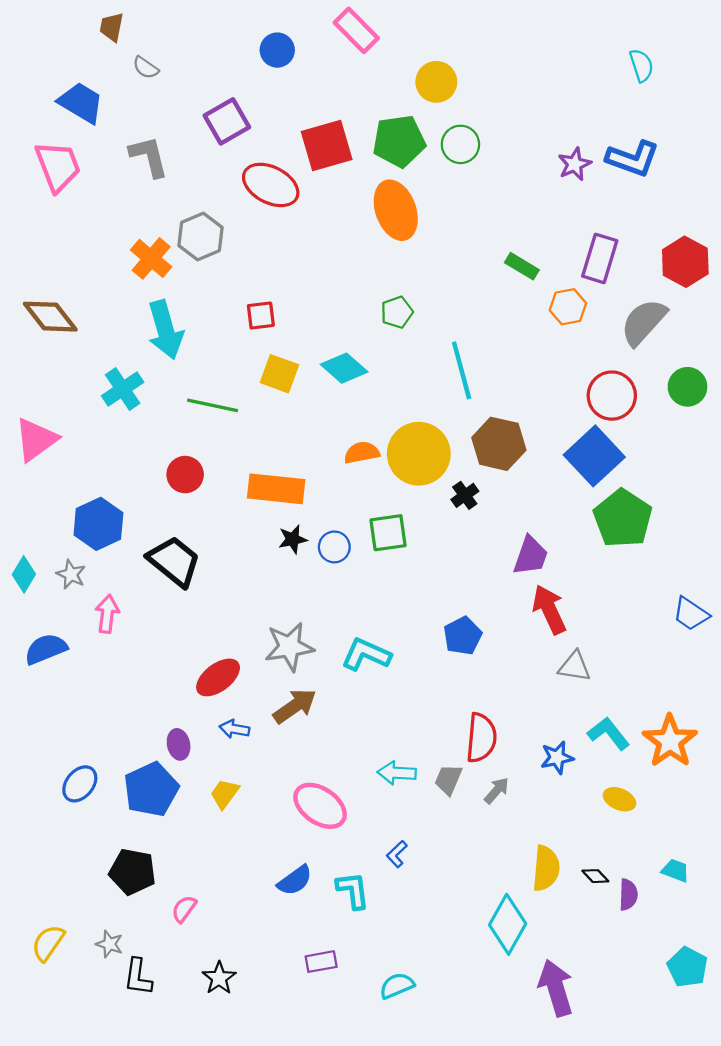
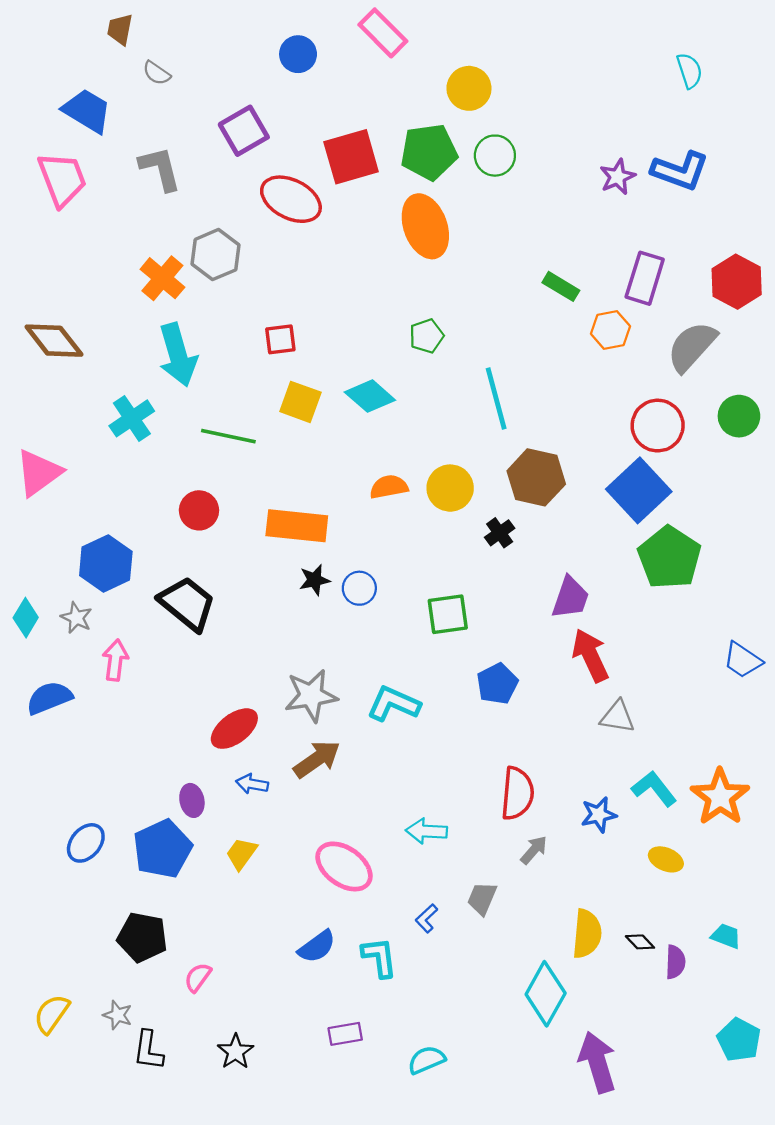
yellow circle: (419, 454) -> (450, 488), size x0.7
green square: (388, 533) -> (448, 614), moved
gray trapezoid: (448, 779) -> (482, 898), moved

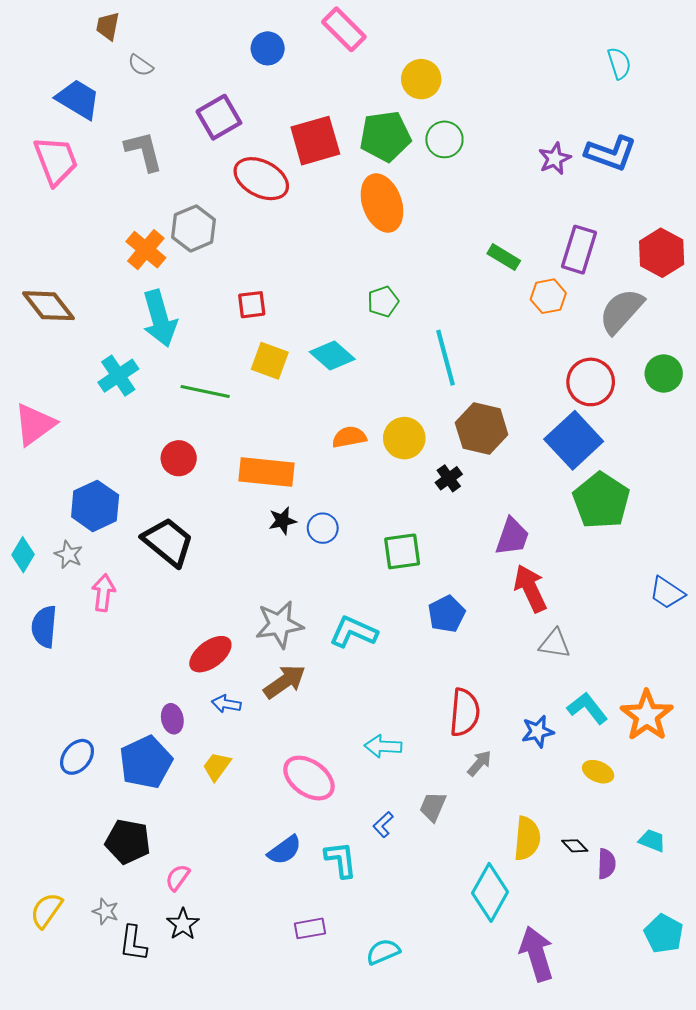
blue semicircle: (49, 698) -> (44, 627), turned -63
black star: (236, 1052) -> (183, 924), moved

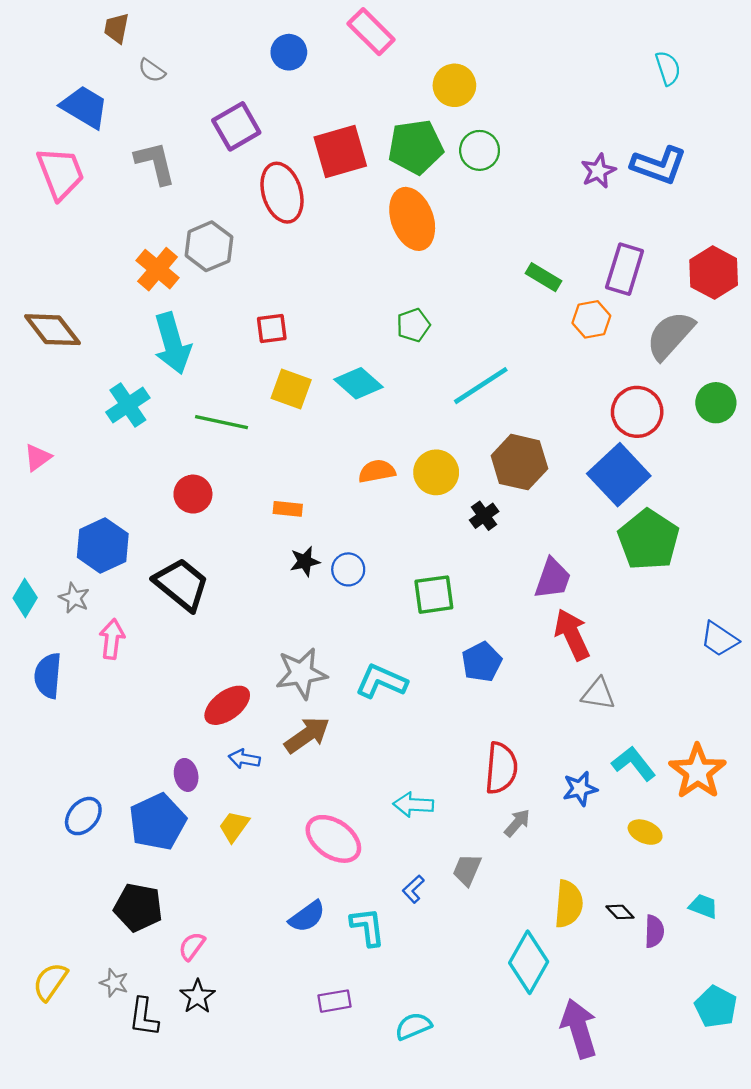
red ellipse: (261, 179) -> (282, 193), turned 46
cyan line: (446, 358) -> (481, 386), turned 72
pink triangle: (35, 424) -> (38, 458), size x0.6
orange rectangle: (267, 472) -> (288, 509), size x0.5

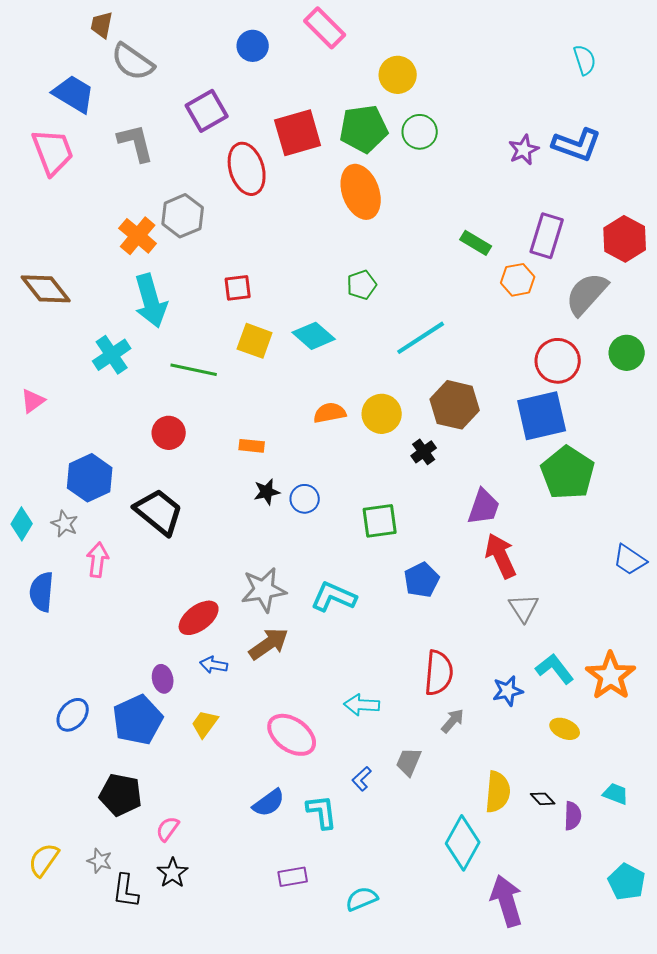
gray semicircle: (152, 70) -> (133, 62), size x1.8
blue square: (619, 475) -> (542, 416), turned 30
gray triangle: (598, 694) -> (524, 608), turned 48

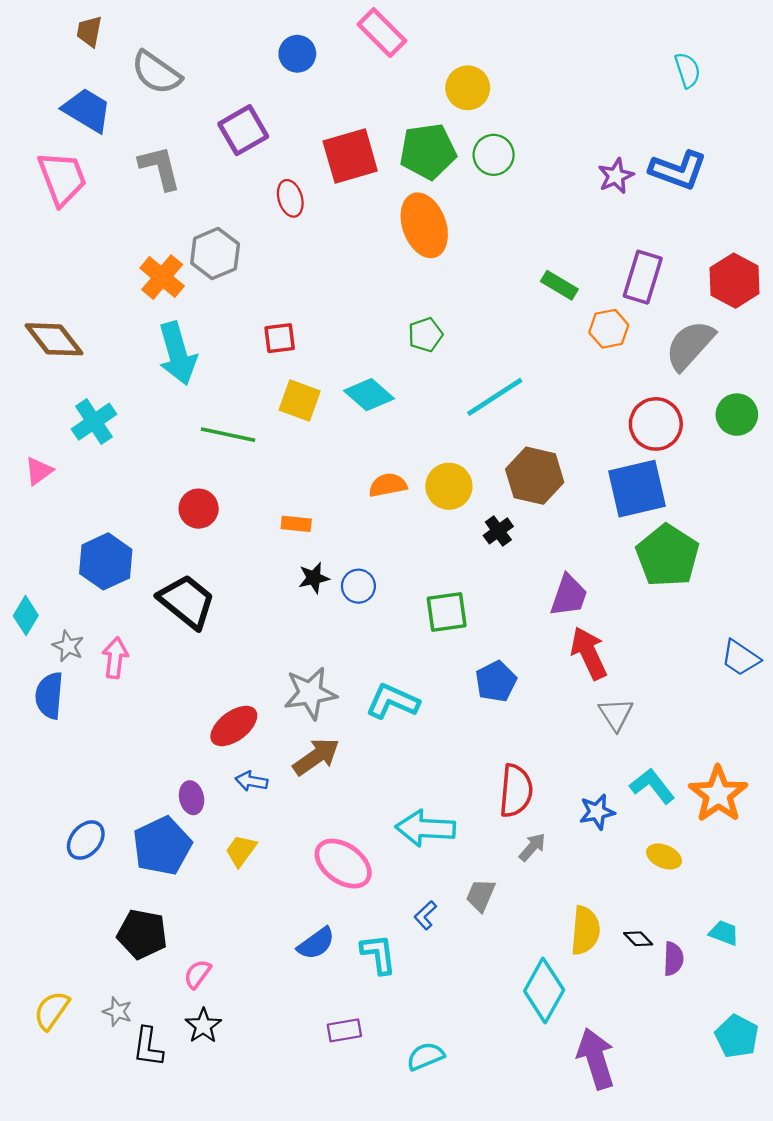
brown trapezoid: (102, 25) -> (89, 31), moved
red ellipse: (247, 169) -> (290, 198), size x0.6
cyan cross: (112, 355) -> (94, 422), moved
gray star: (65, 524) -> (68, 646), moved
cyan arrow: (362, 705) -> (425, 828), size x1.4

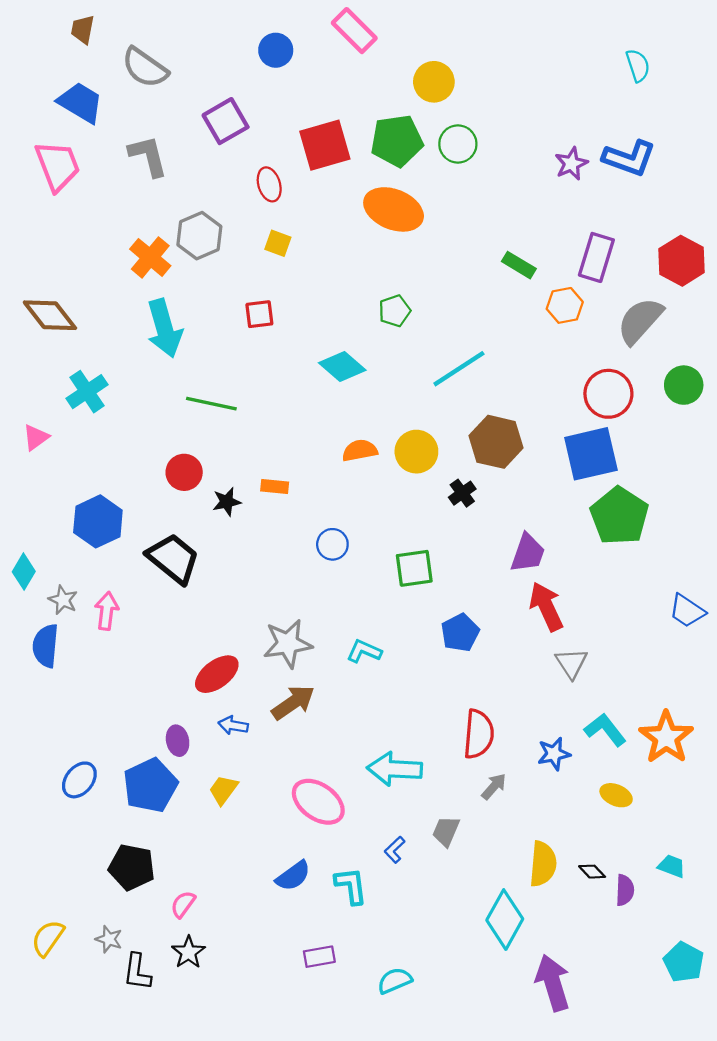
orange ellipse: (424, 225) -> (394, 209), turned -48
yellow square: (300, 400) -> (278, 243), moved, size x0.7
black star: (314, 578) -> (227, 502), moved
cyan L-shape: (393, 701) -> (364, 651), size x0.7

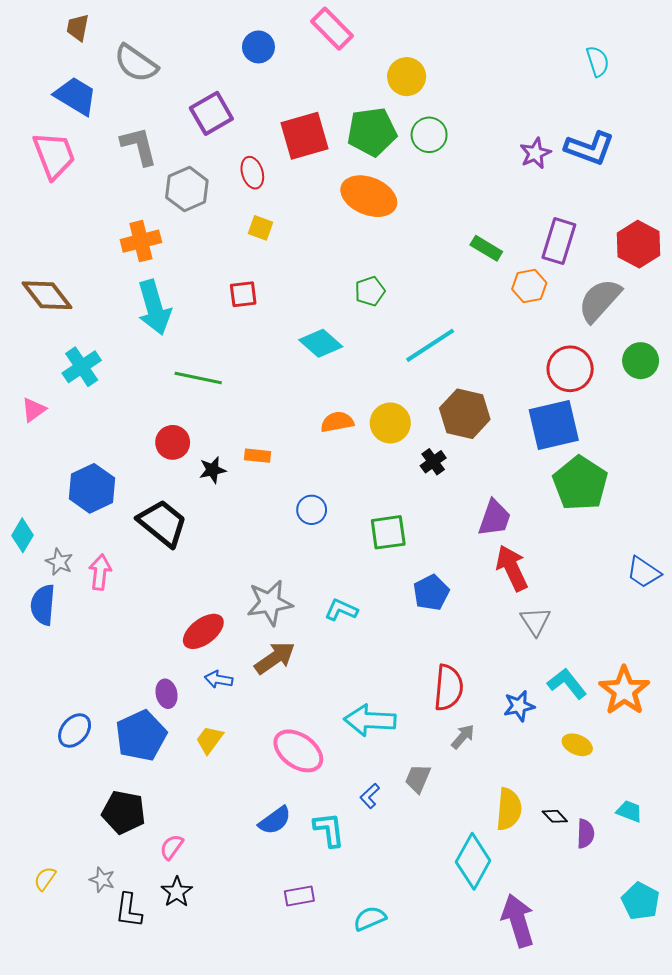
gray hexagon: (199, 236) -> (187, 189), moved
orange cross: (150, 257) -> (141, 241), turned 36
yellow semicircle: (48, 938) -> (45, 879), size x0.7

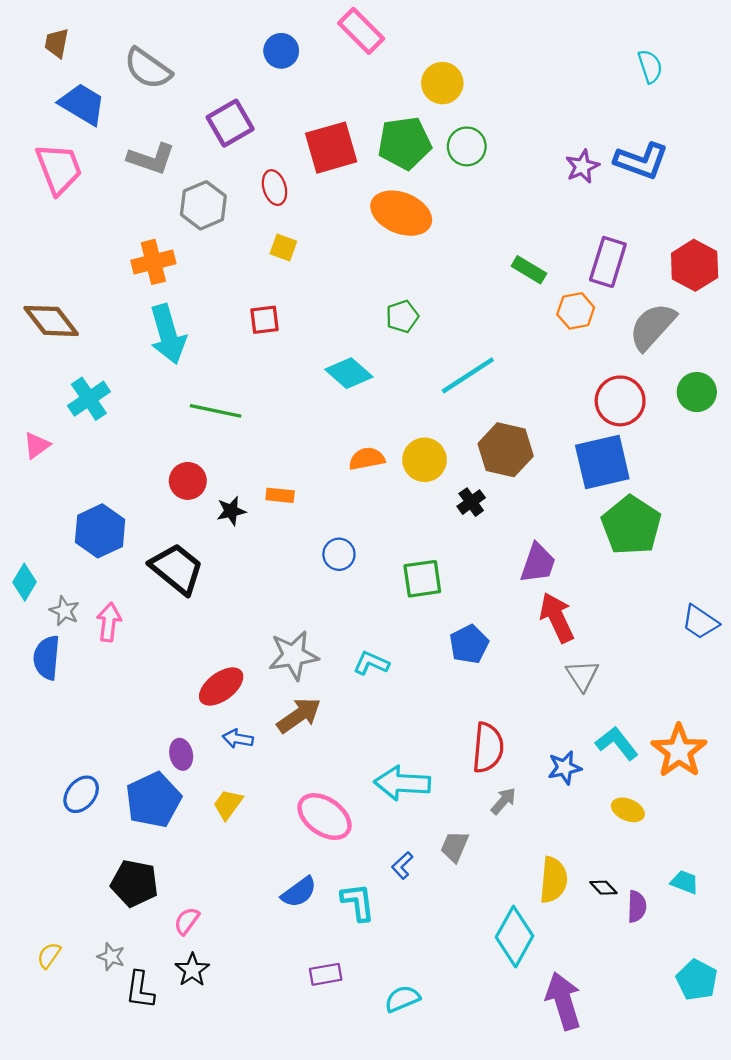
brown trapezoid: (78, 28) -> (57, 43), moved
gray L-shape: (139, 146) -> (151, 159), turned 123

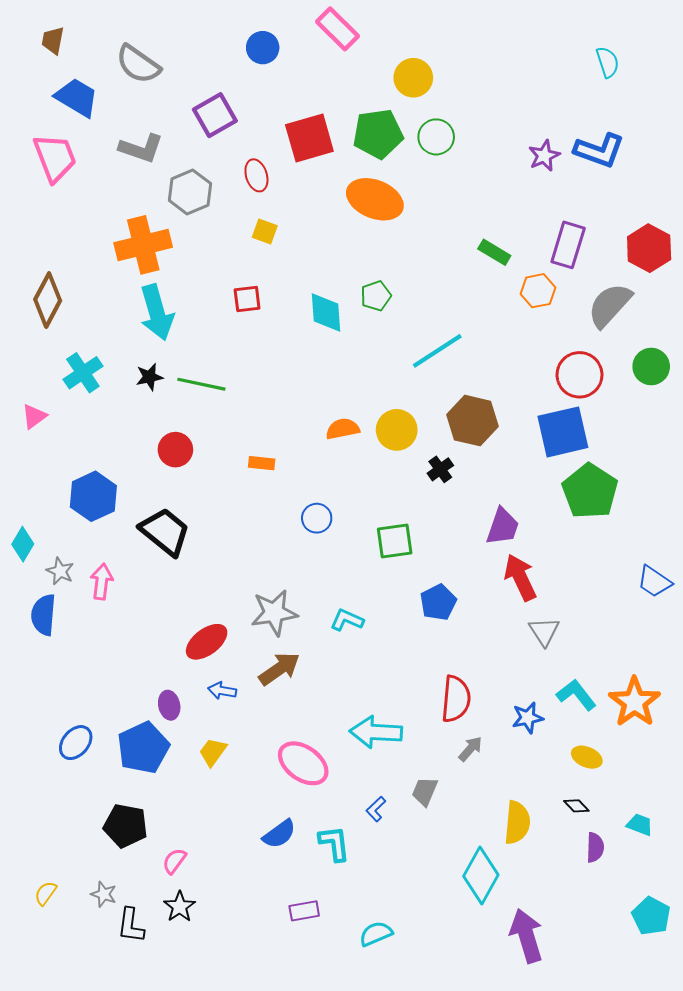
orange cross: (153, 262) -> (143, 245), size x1.4
brown diamond: (51, 321) -> (48, 300), turned 66
cyan diamond: (349, 373) -> (326, 312), moved, turned 45
black star: (231, 511) -> (149, 377), moved
black diamond: (603, 888) -> (576, 806), moved

